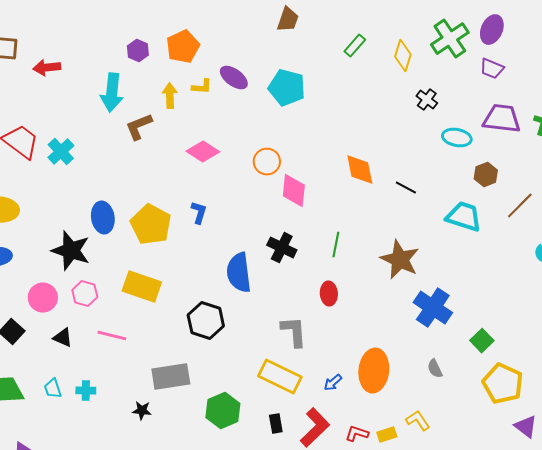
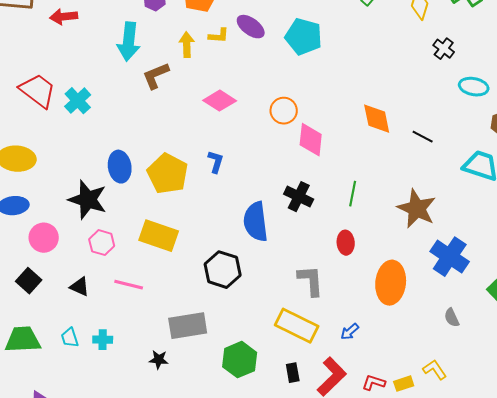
pink circle: (43, 298) -> (44, 238), moved
orange ellipse: (374, 371) -> (391, 283), moved

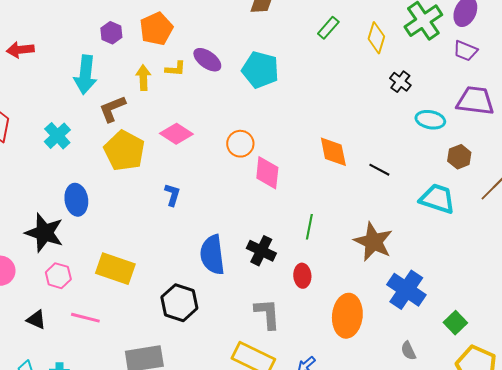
cyan cross: (78, 101) -> (57, 136), moved
yellow pentagon: (168, 174) -> (124, 151), moved
black cross: (299, 197) -> (261, 251), moved

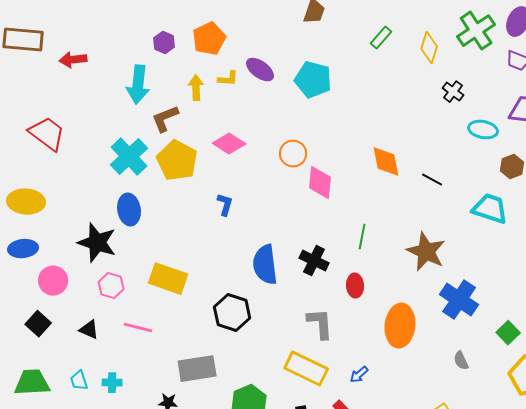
cyan cross: (57, 136) -> (129, 157), moved, size x1.4

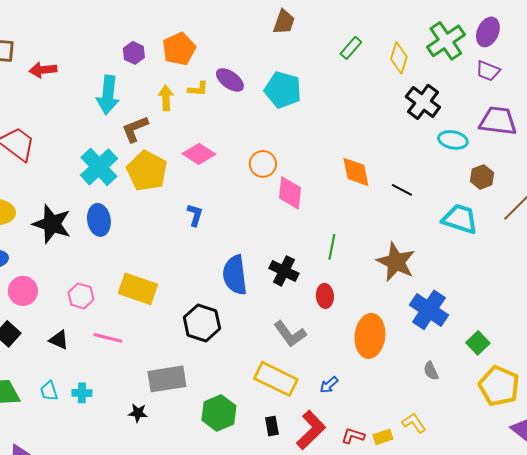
black cross: (453, 92) -> (423, 102), size x1.6
black star: (97, 243) -> (52, 224), moved
gray L-shape: (320, 324) -> (290, 334), turned 148

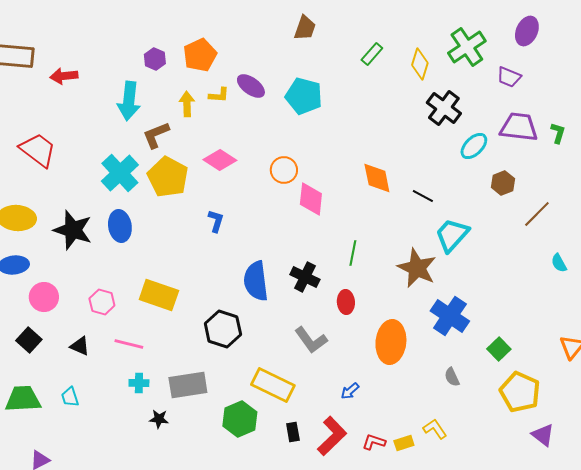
purple ellipse: (488, 32) -> (527, 31), moved
cyan ellipse: (453, 140) -> (474, 146), turned -56
cyan trapezoid: (460, 219) -> (452, 235), moved, turned -66
yellow rectangle: (276, 379) -> (273, 385), moved
cyan cross: (82, 393) -> (139, 383), moved

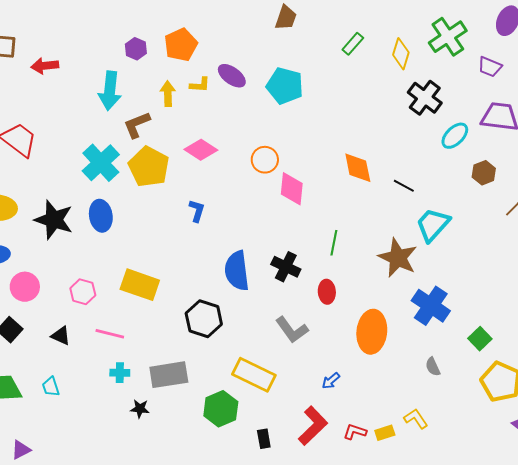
black rectangle: (293, 432) -> (264, 439), moved

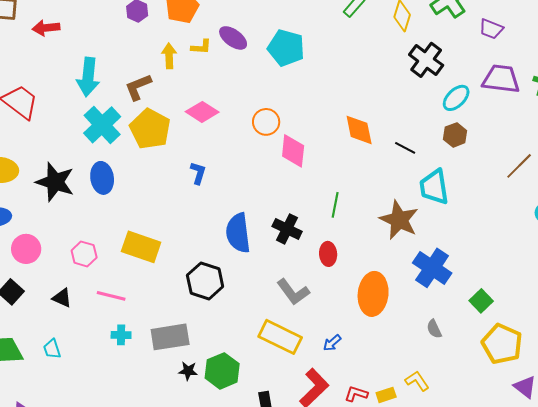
cyan arrow: (110, 91) -> (88, 77), moved
brown hexagon: (484, 173) -> (455, 135), moved
cyan trapezoid: (433, 225) -> (434, 187), turned -51
yellow rectangle: (254, 375) -> (280, 337), moved
black star: (140, 409) -> (188, 371), moved

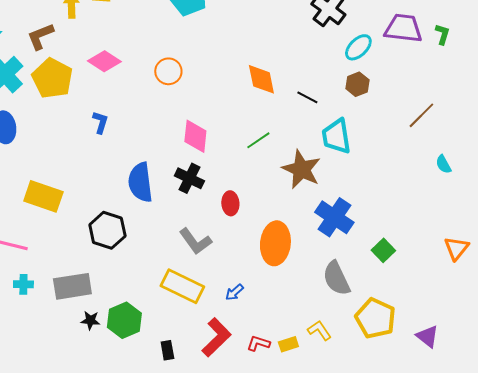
pink diamond: (293, 151) -> (195, 136), moved
green line: (335, 205) -> (258, 140), moved, turned 45
gray semicircle: (434, 329) -> (336, 278), size x1.8
yellow pentagon: (502, 344) -> (375, 318), moved

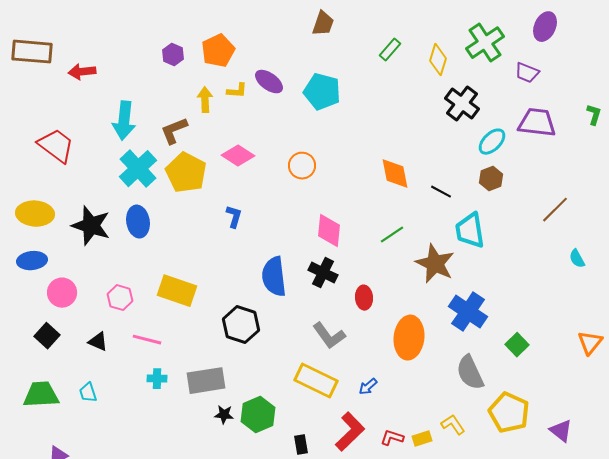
green L-shape: (442, 34) -> (594, 115), moved

